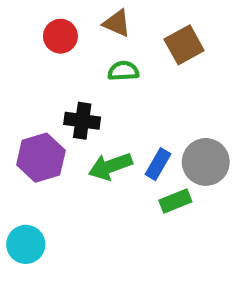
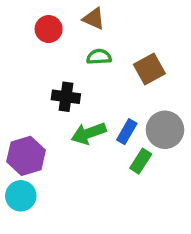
brown square: (184, 45) -> (149, 69), moved
purple hexagon: (41, 158) -> (26, 156), moved
green rectangle: (175, 201) -> (141, 161), turned -35

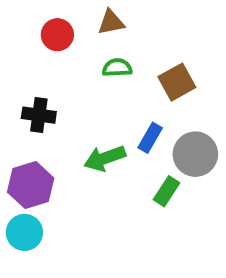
brown triangle: (94, 19) -> (111, 22), turned -35
black cross: (66, 97) -> (39, 115), moved
blue rectangle: (127, 132) -> (150, 138), moved

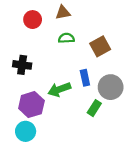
blue rectangle: (150, 138) -> (85, 78), turned -42
purple hexagon: (31, 185) -> (31, 105), moved
cyan circle: (24, 232) -> (26, 131), moved

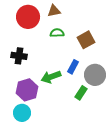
red circle: (33, 20) -> (28, 17), size x1.5
blue rectangle: (85, 78) -> (73, 67), turned 40

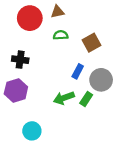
green arrow: (51, 77) -> (64, 98), moved
purple hexagon: (27, 90) -> (16, 90), moved
cyan circle: (22, 113) -> (32, 131), moved

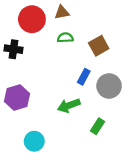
black cross: (20, 60) -> (14, 49), moved
green rectangle: (86, 99) -> (98, 126), moved

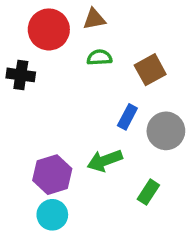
purple hexagon: (17, 97) -> (52, 175), moved

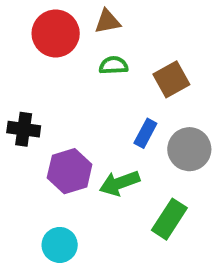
black cross: (21, 75) -> (24, 129), moved
purple hexagon: (52, 175) -> (70, 171), moved
green rectangle: (148, 192) -> (169, 219), size x1.4

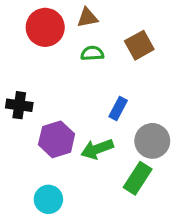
brown square: (171, 79) -> (139, 45), moved
gray circle: (189, 149) -> (152, 141), moved

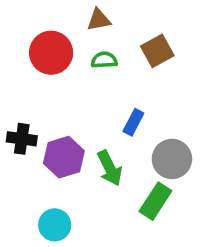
red circle: (45, 27) -> (51, 53), moved
black cross: (19, 105) -> (22, 139), moved
green arrow: (97, 149) -> (110, 168), turned -96

